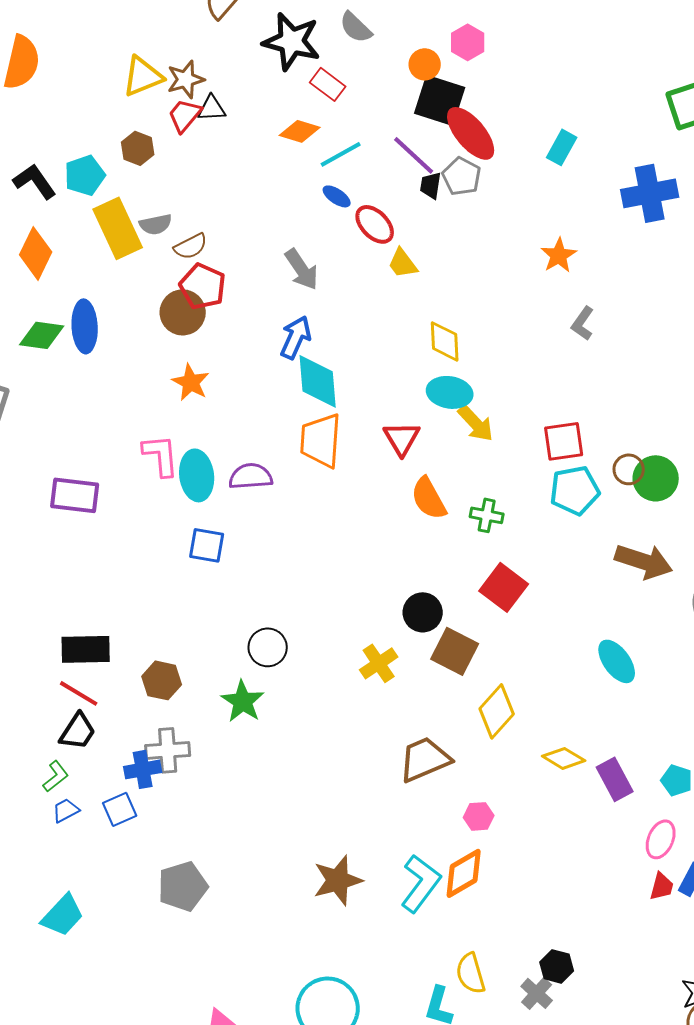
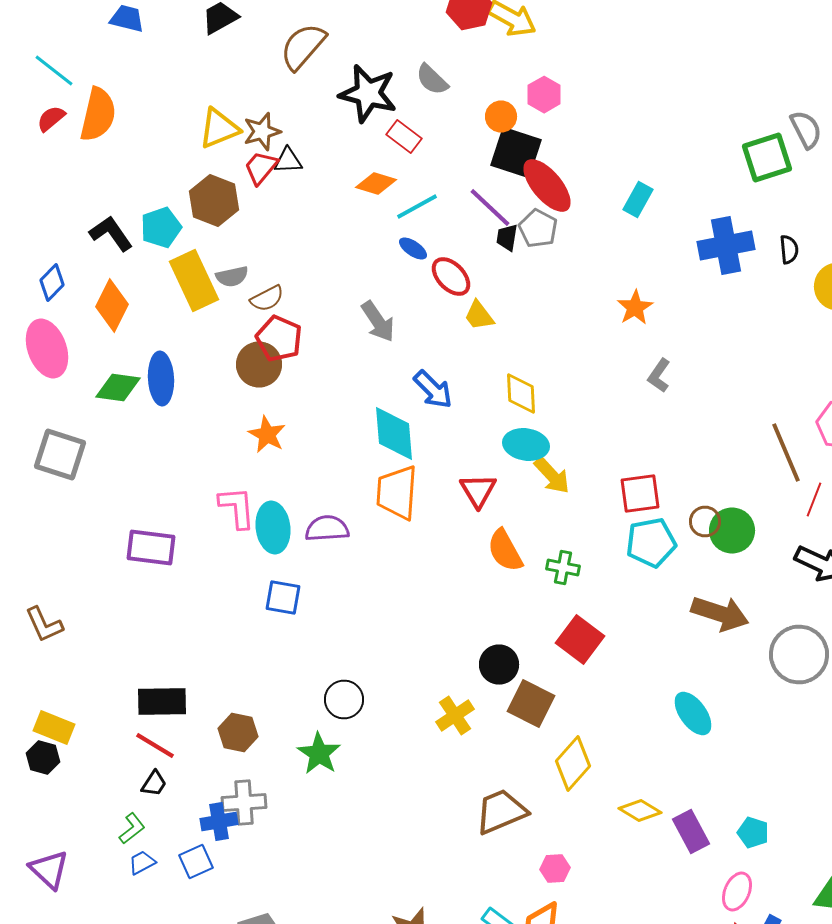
brown hexagon: (138, 148) -> (214, 200), size x1.5
blue arrow: (296, 337) -> (433, 390), moved, turned 111
black trapezoid: (78, 731) -> (154, 784), size x0.7

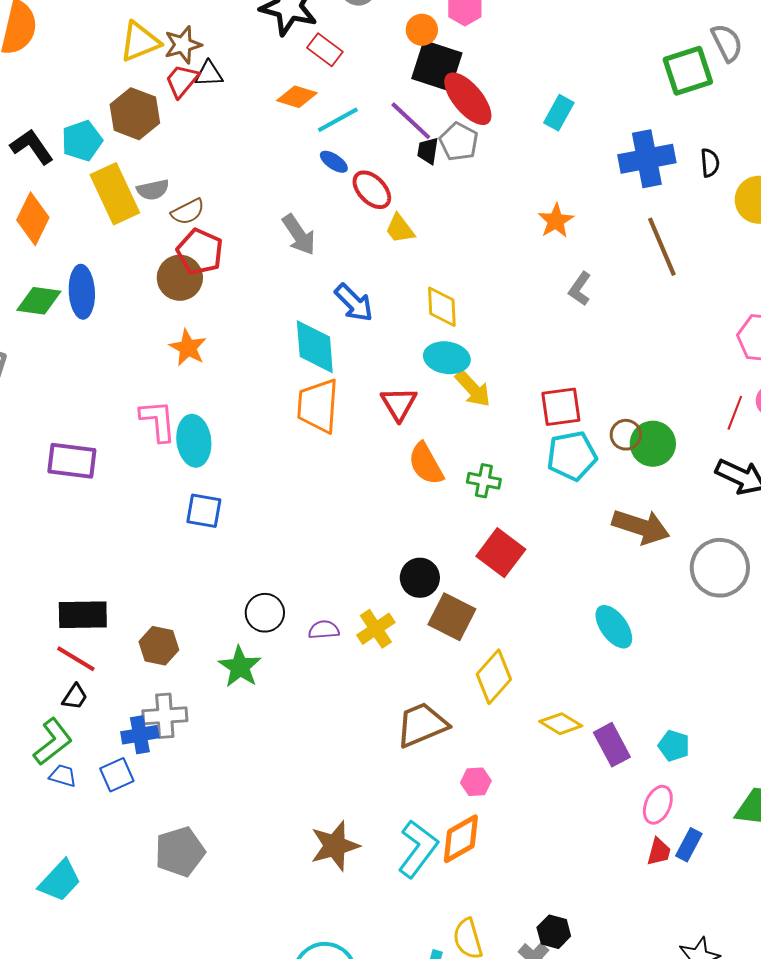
brown line: (786, 452) -> (662, 247), moved
purple semicircle: (327, 528) -> (324, 630), moved, size x0.7
green L-shape: (132, 828) -> (53, 742), size x1.5
blue trapezoid: (142, 862) -> (63, 776), turned 44

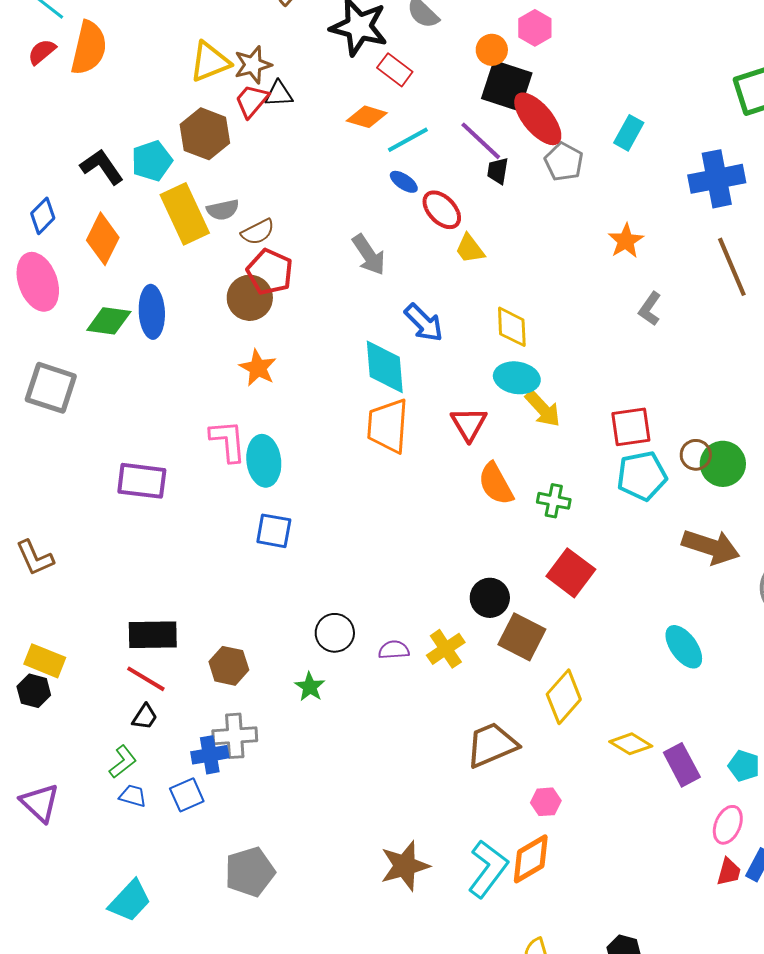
gray pentagon: (459, 142) -> (564, 162), moved
green star: (240, 667) -> (310, 687), size x0.7
green L-shape: (53, 742) -> (123, 762), size x0.7

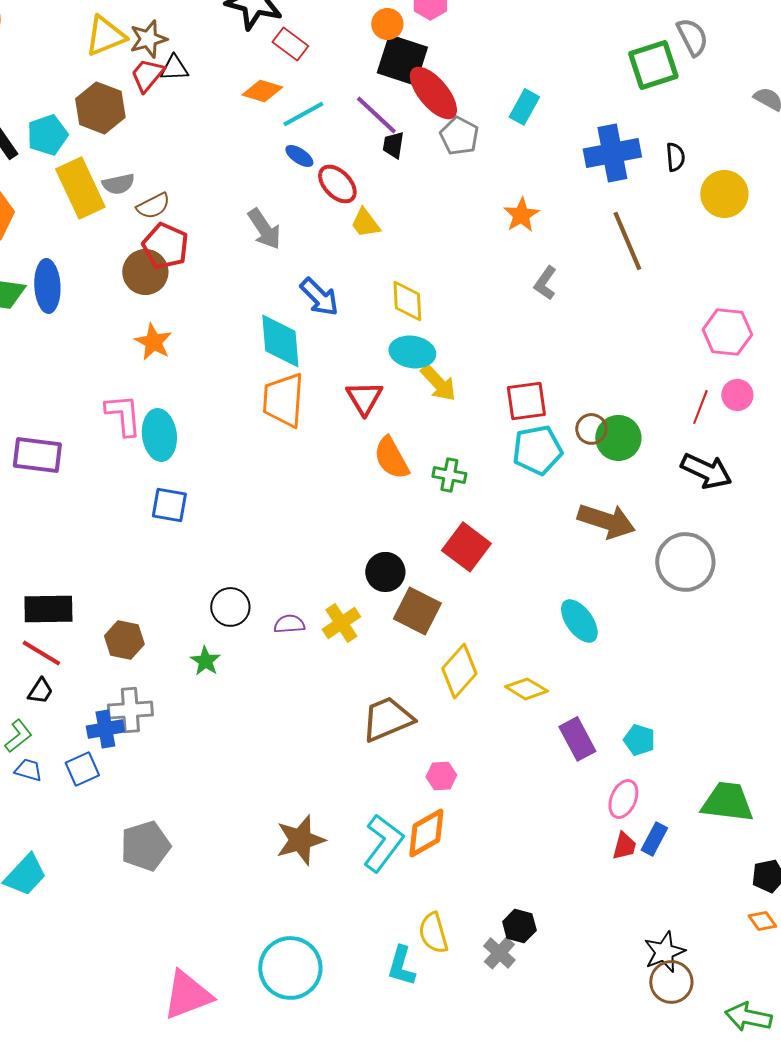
yellow diamond: (631, 744) -> (526, 689), moved

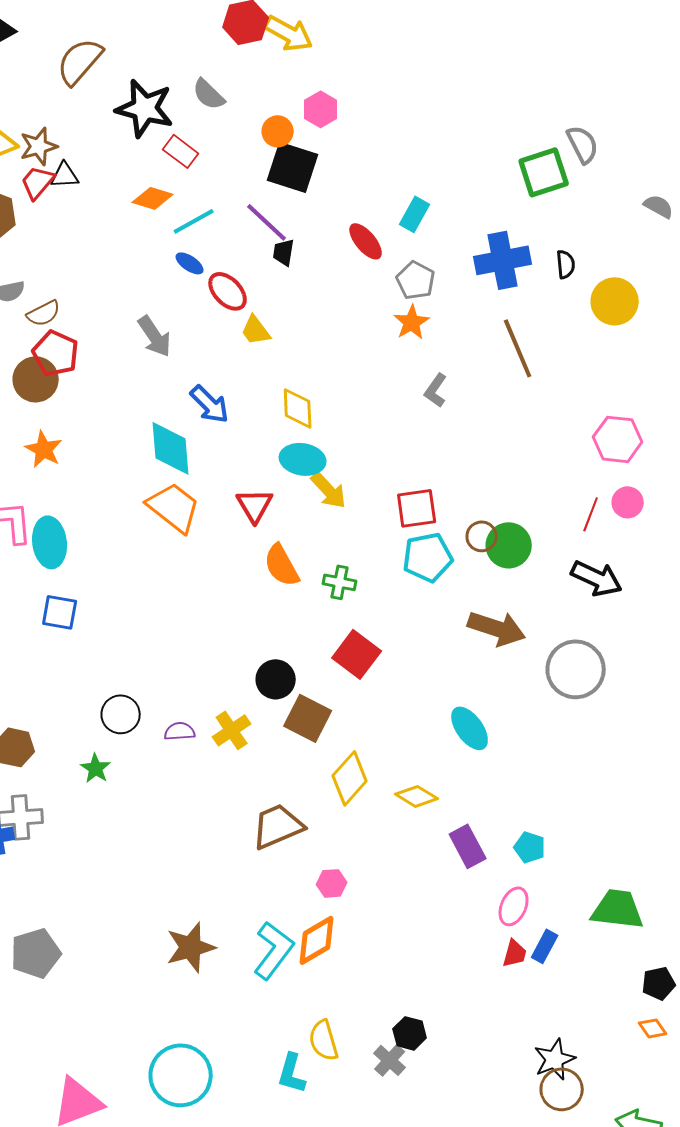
red ellipse: (433, 93) -> (366, 241), moved, size x0.7
gray pentagon: (459, 136) -> (416, 280), moved
orange trapezoid: (283, 400) -> (174, 507), turned 124

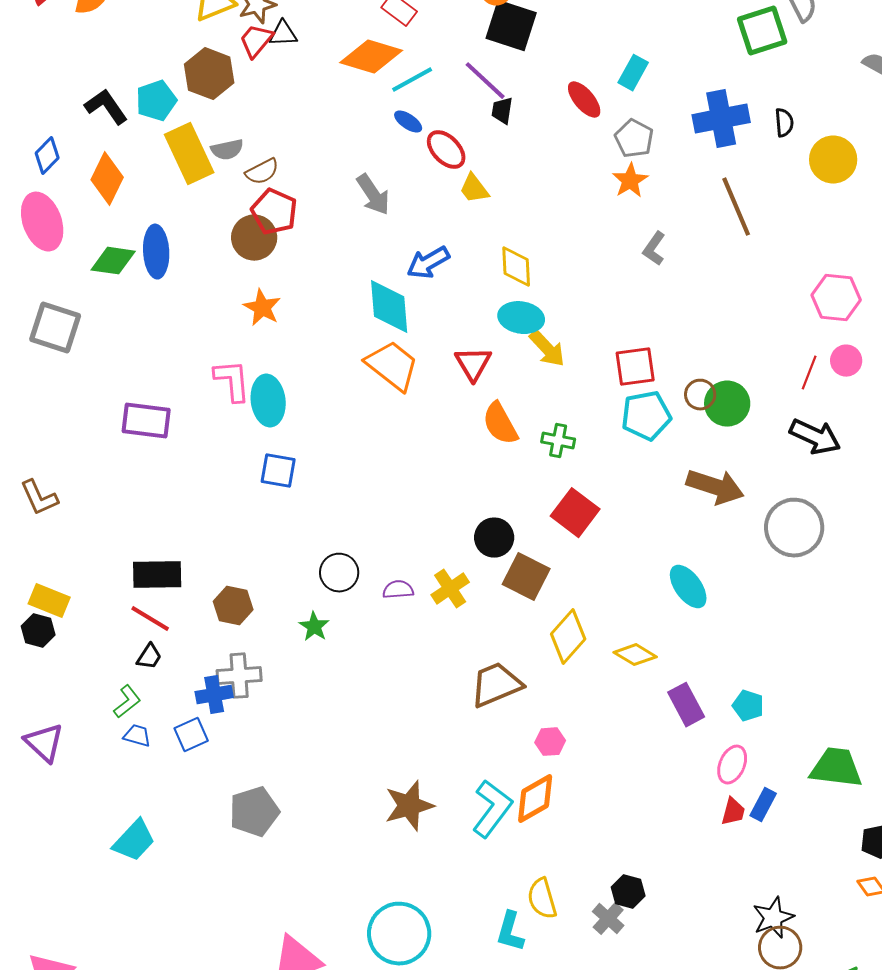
orange diamond: (153, 198) -> (371, 57), size x1.5
blue arrow: (210, 404) -> (428, 263), turned 105

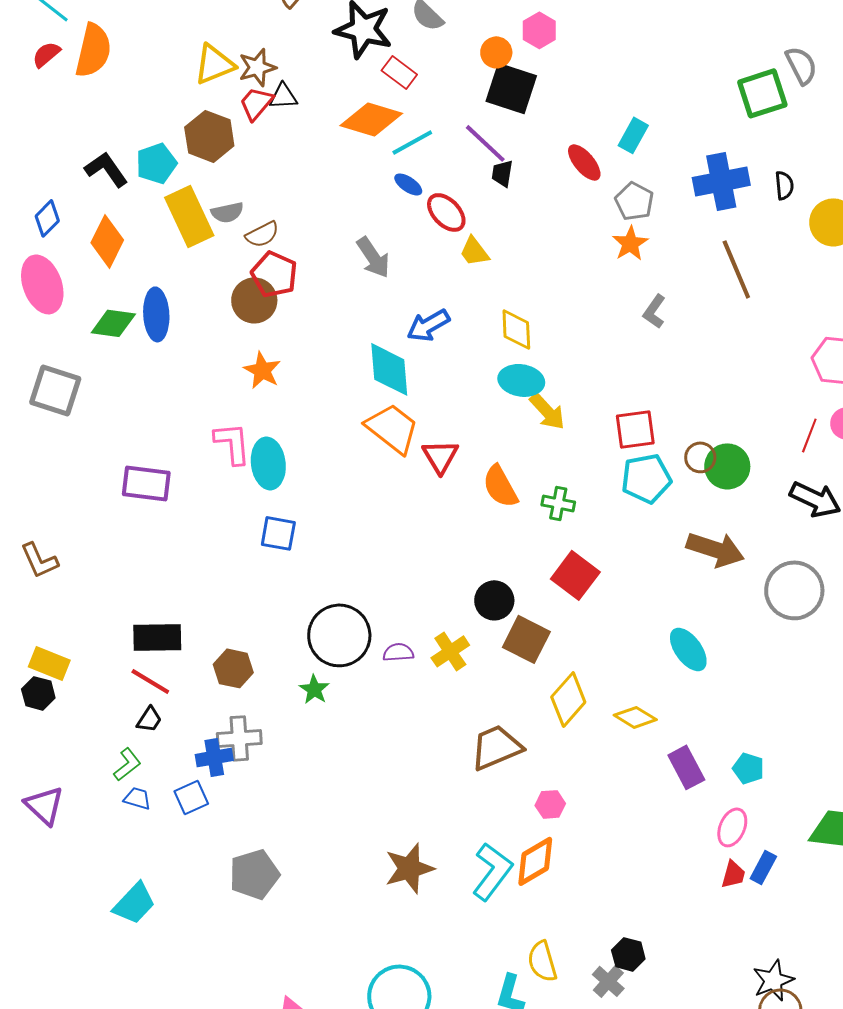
red triangle: (473, 364) -> (440, 456), moved
black circle: (339, 573) -> (339, 635), size x1.6

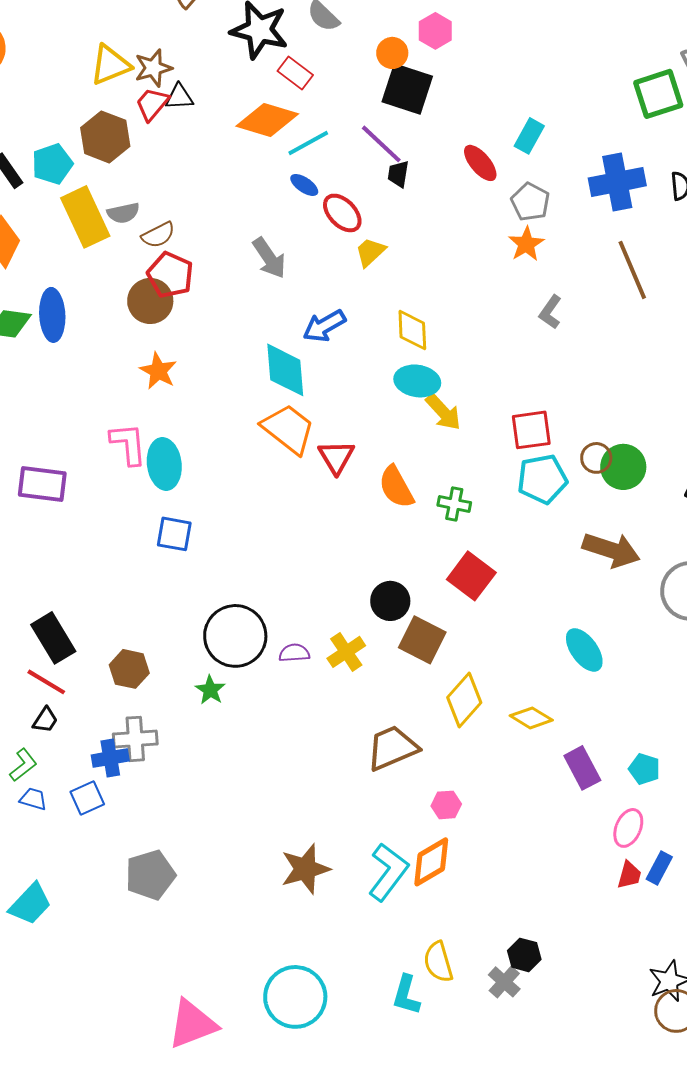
yellow trapezoid: (474, 251) -> (370, 252), turned 84
black rectangle: (157, 637) -> (53, 638), turned 60

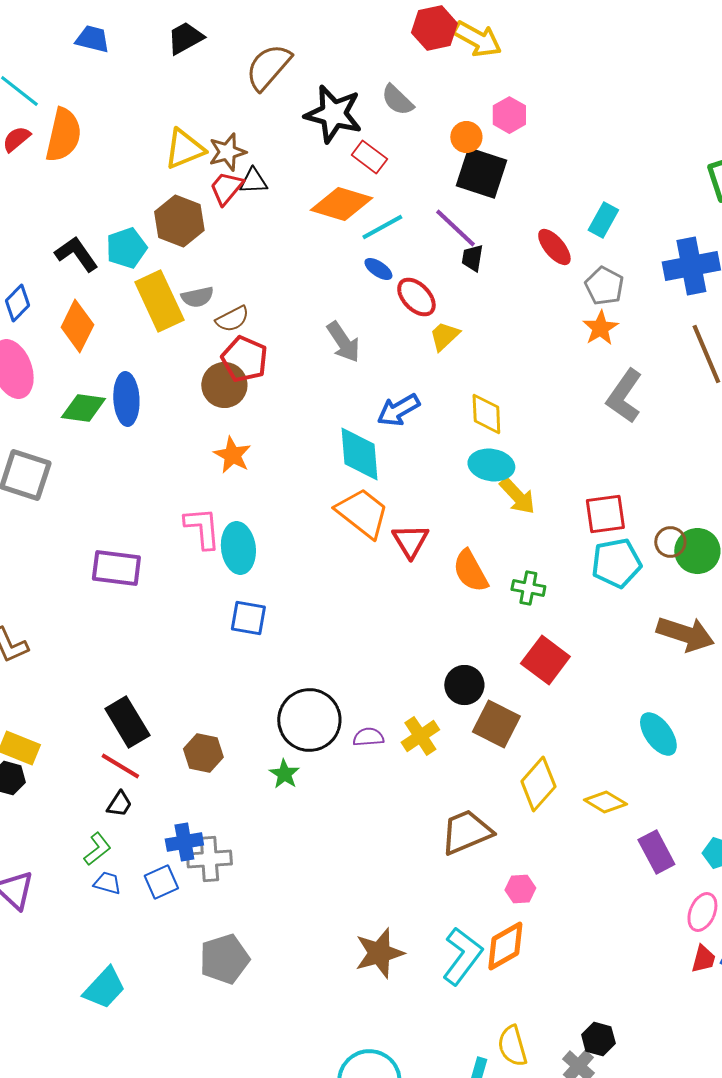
gray L-shape: (550, 312) -> (624, 396), size x1.6
gray cross: (135, 739) -> (209, 859), moved

